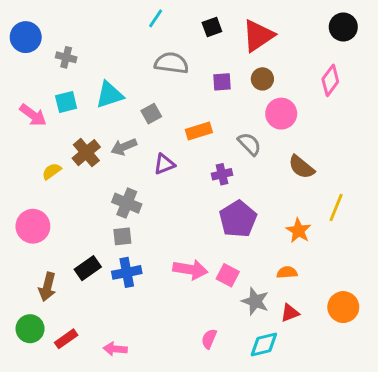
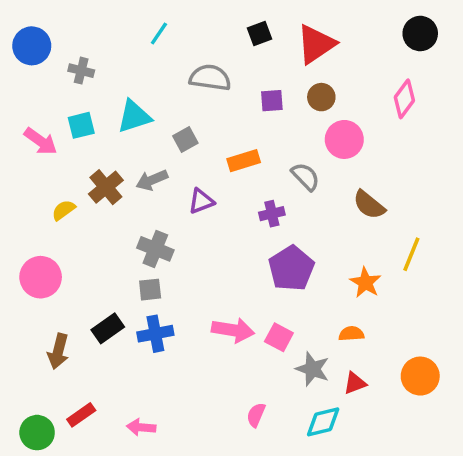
cyan line: (156, 18) -> (159, 34), moved
green circle: (30, 329) -> (37, 433), moved

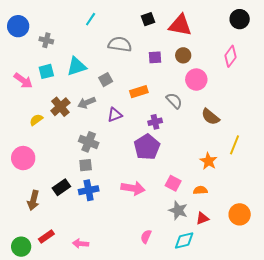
red triangle: (316, 44) -> (180, 25), turned 45
purple pentagon: (291, 268) -> (147, 147), moved
pink square: (279, 337) -> (173, 183), moved

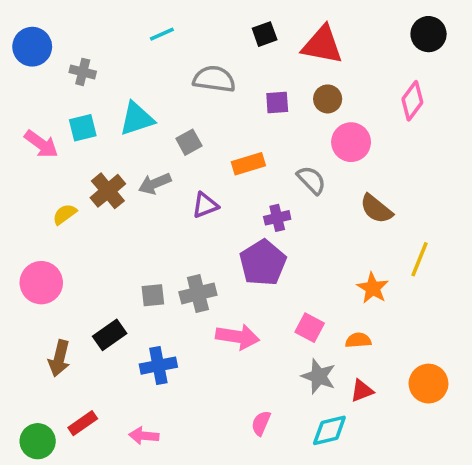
cyan line: (91, 19) -> (162, 34), turned 32
gray cross: (89, 142) -> (198, 293), moved, turned -36
blue cross: (89, 190) -> (158, 366), moved

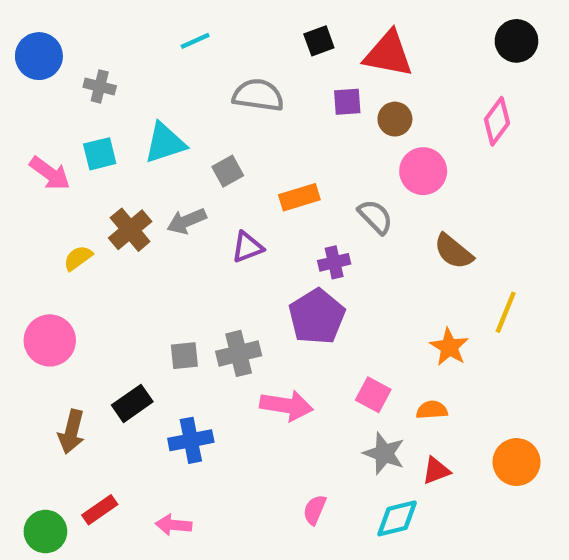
purple square: (277, 103) -> (347, 102), moved

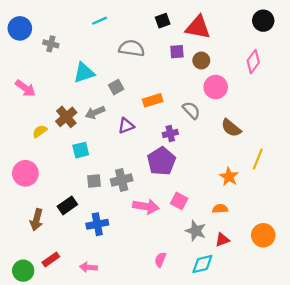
cyan square: (100, 154) -> (81, 150), moved
pink square: (373, 395) -> (179, 201), moved

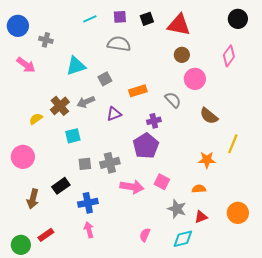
purple square: (177, 52) -> (120, 17), moved
pink arrow: (25, 88) -> (26, 65), moved
orange star: (229, 177) -> (207, 160), turned -30
pink arrow: (88, 267) -> (89, 230), moved, turned 70

